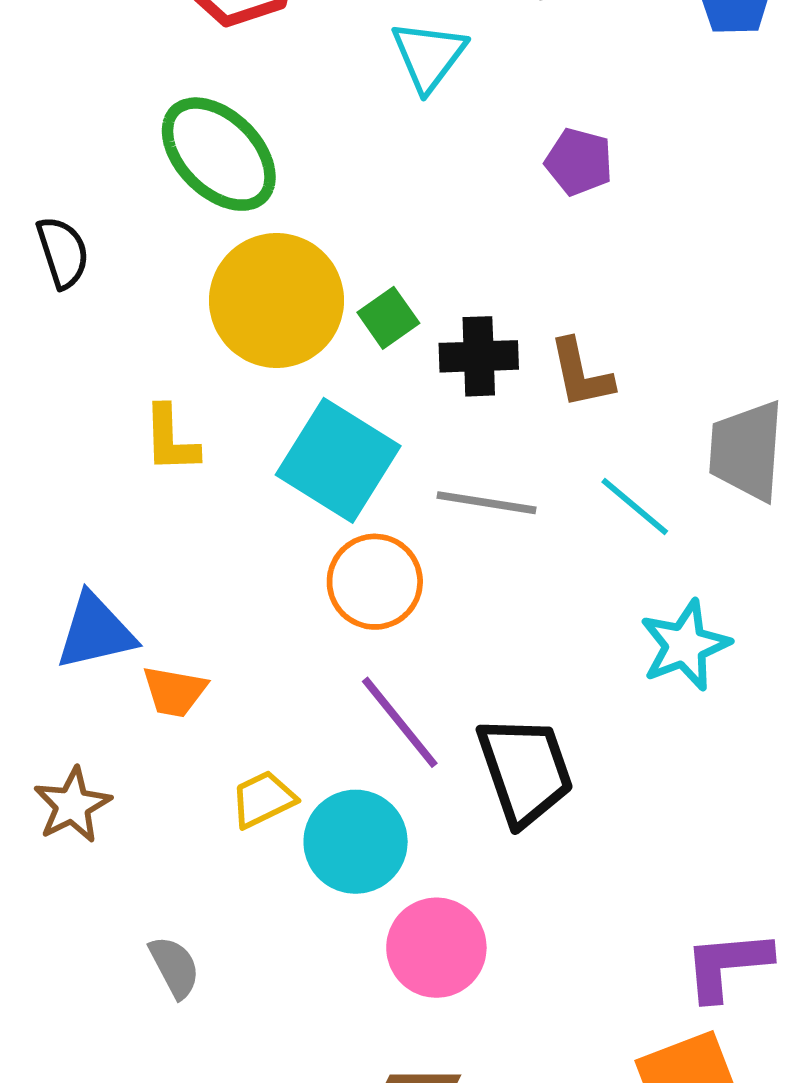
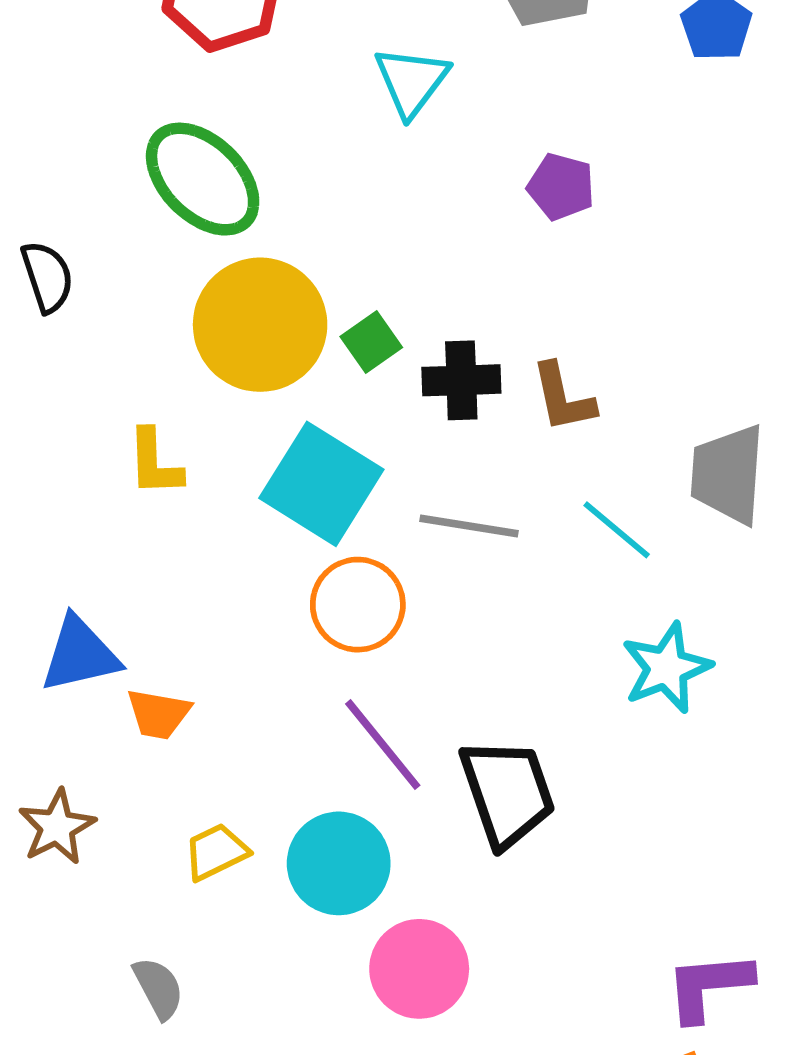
yellow trapezoid: (263, 799) -> (216, 852), moved

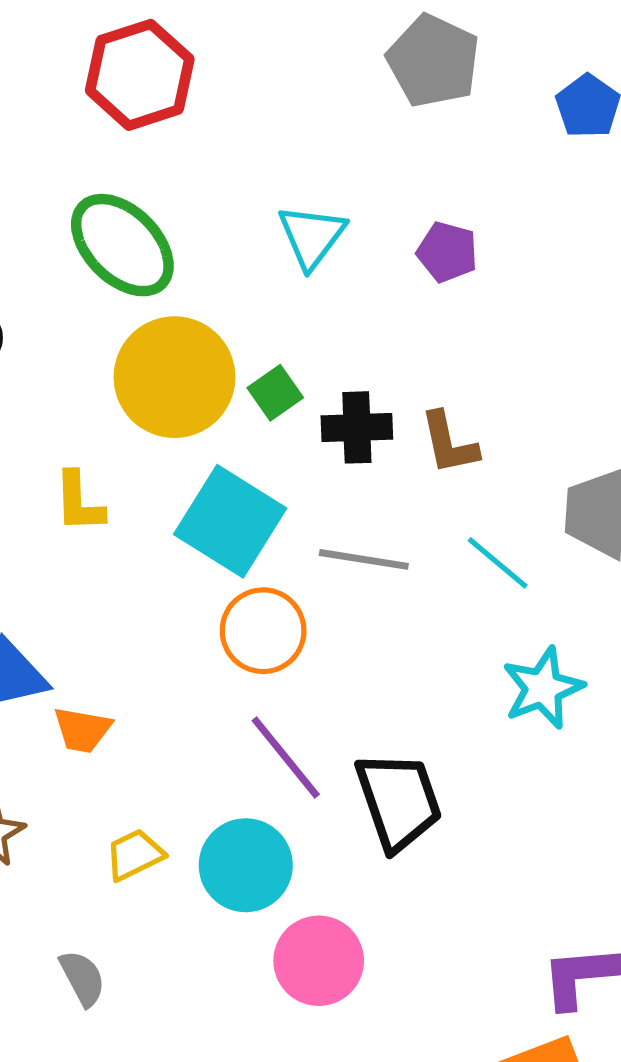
cyan triangle: (412, 81) -> (312, 236), moved

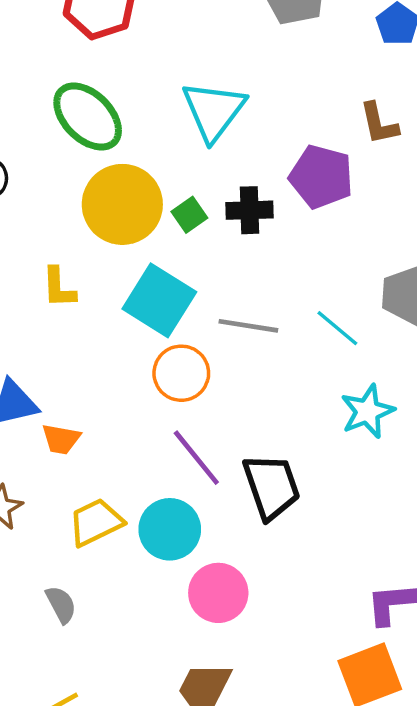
cyan triangle: (312, 236) -> (214, 111), size x1.4
purple pentagon: (447, 252) -> (321, 177), moved, size x1.6
black cross: (357, 427) -> (249, 210), moved
brown L-shape: (449, 443) -> (379, 123), moved
yellow trapezoid: (135, 855) -> (96, 522), size x1.4

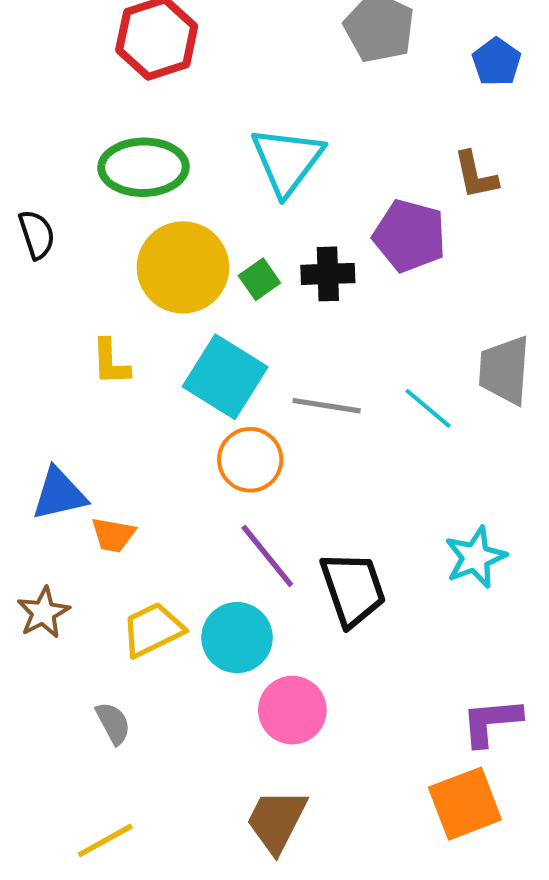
green ellipse: (88, 117) -> (143, 167), turned -46
cyan star: (367, 411) -> (475, 557), moved

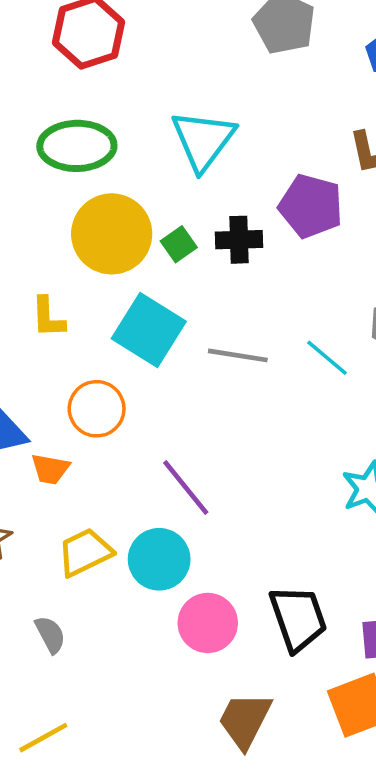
orange circle: (250, 460) -> (97, 409), moved
black trapezoid: (353, 589) -> (298, 618), moved
brown trapezoid: (277, 821) -> (245, 720), moved

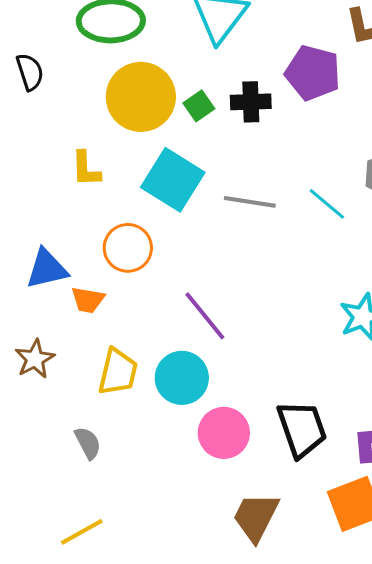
yellow trapezoid: (85, 552) -> (118, 372), turned 129

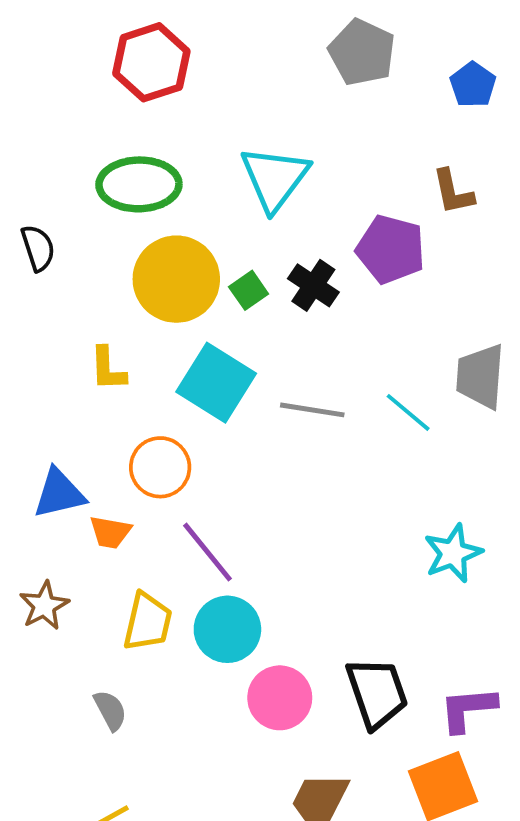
black cross: (251, 102) -> (313, 285), turned 36
purple line: (205, 316) -> (207, 552), moved

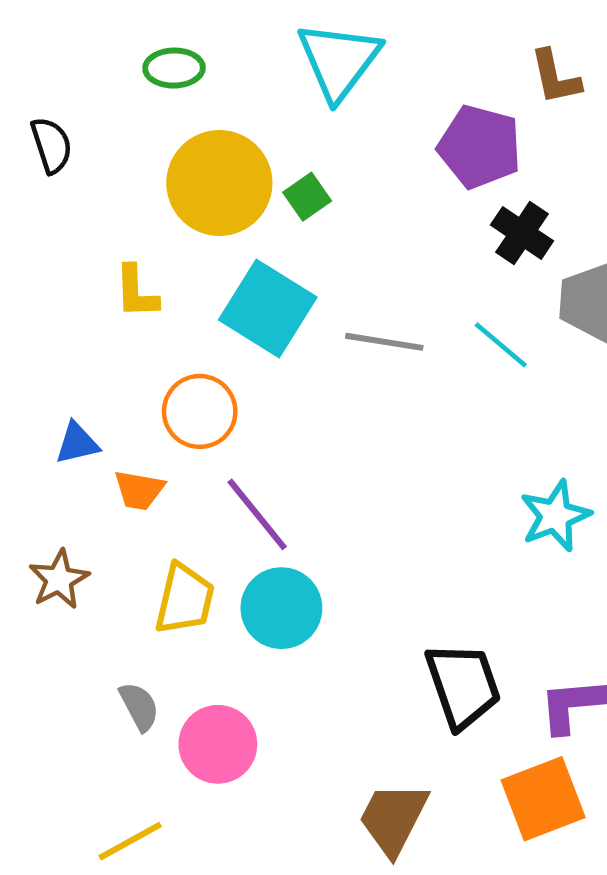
green ellipse: (139, 184) -> (174, 68), size x0.6
black cross: (313, 285) -> (522, 233), moved
blue triangle: (59, 493) -> (77, 443), size x0.7
pink circle: (280, 698) -> (218, 744), moved

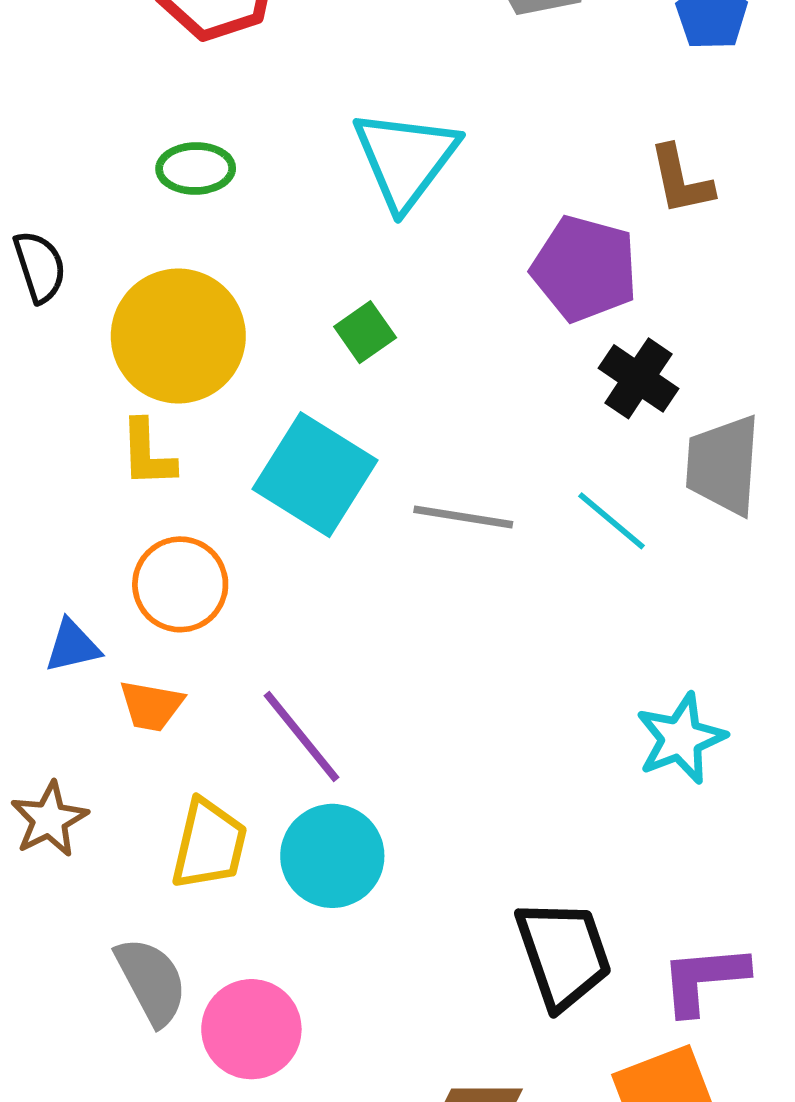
yellow circle: (219, 183) -> (178, 336), moved
orange circle: (200, 411) -> (180, 584), moved
gray semicircle: (139, 706) -> (151, 981), size x1.4

